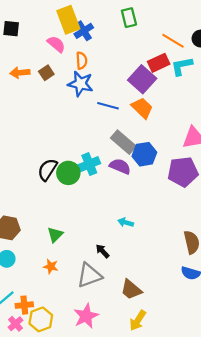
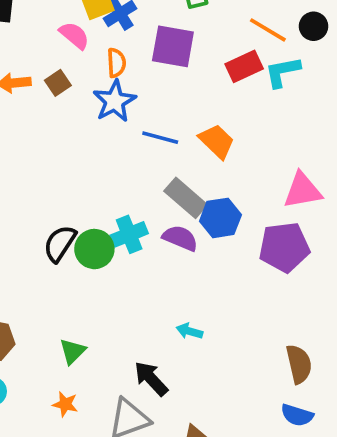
purple square: (142, 79) -> (173, 46), moved, turned -32
blue star: (80, 84) -> (115, 101), turned 30
black arrow: (102, 251) -> (151, 379), size x1.5

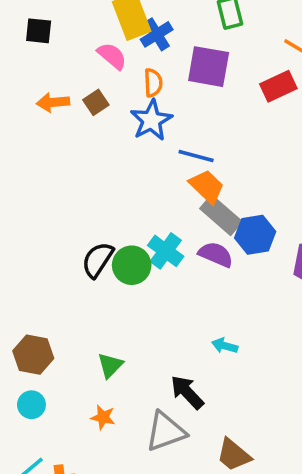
orange trapezoid: (217, 141) -> (207, 186), moved
cyan cross: (129, 234) -> (166, 251), turned -32

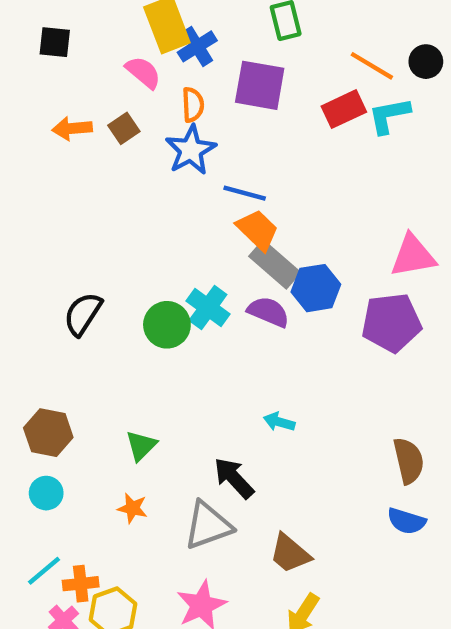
black semicircle: (98, 260) -> (83, 314), moved

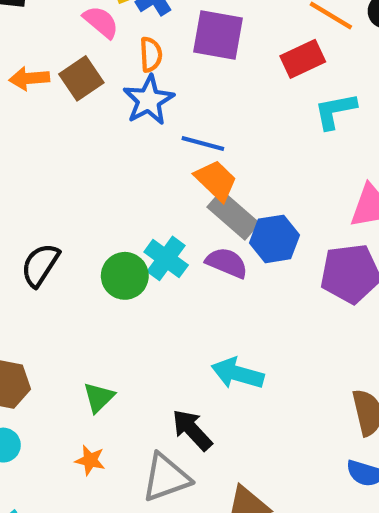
cyan L-shape: (389, 115) -> (335, 111), moved
brown square: (124, 128) -> (81, 78), size x1.4
cyan arrow: (279, 422) -> (238, 373), size x1.6

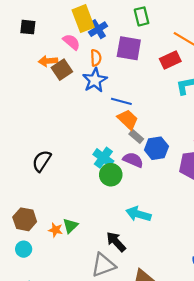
orange arrow: (29, 78) -> (48, 61), moved
gray rectangle: (233, 215) -> (136, 136), size x0.6
green circle: (125, 276) -> (111, 175), moved
orange star: (90, 460) -> (55, 230), moved

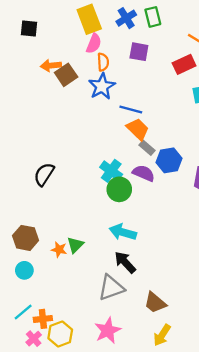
blue cross: (98, 29) -> (126, 18), moved
pink semicircle: (71, 42) -> (94, 44), moved, turned 72
purple square: (129, 48) -> (139, 52), size x0.7
cyan arrow: (138, 214) -> (123, 232), moved

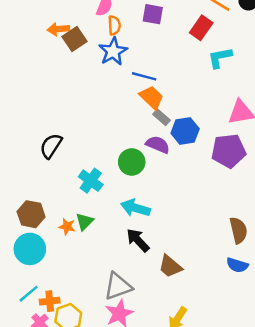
red rectangle: (184, 64) -> (201, 28), turned -30
cyan cross: (111, 171) -> (91, 181), moved
cyan circle: (24, 270) -> (30, 249), size x1.6
gray triangle: (111, 288) -> (118, 286), moved
brown trapezoid: (155, 303) -> (170, 266), moved

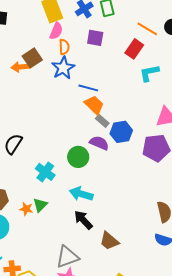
orange arrow: (58, 29) -> (20, 67), moved

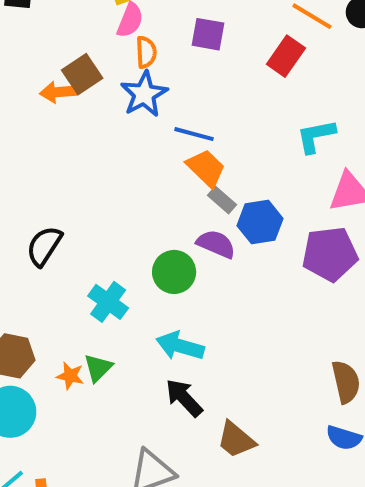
cyan L-shape: (149, 73) -> (316, 136), moved

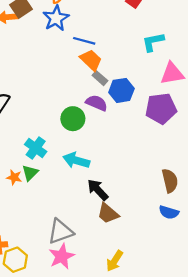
cyan cross: (108, 302) -> (36, 148), moved
black arrow: (184, 398) -> (98, 190), moved

